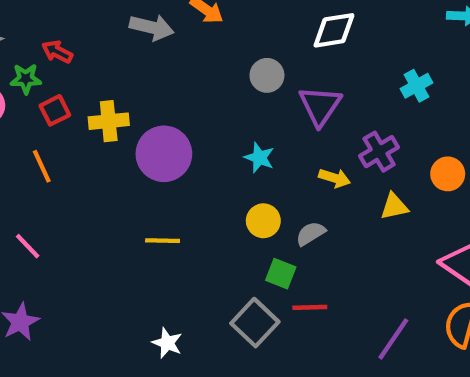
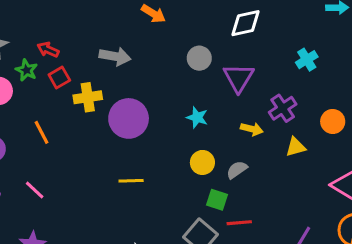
gray arrow: (152, 27) -> (115, 56), moved
green star: (26, 79) -> (26, 70), turned 30
red square: (55, 110) -> (59, 77), moved

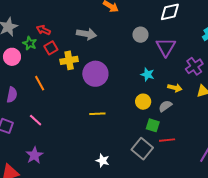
cyan star: (197, 117) -> (147, 74), moved
yellow arrow: (252, 129) -> (175, 88), moved

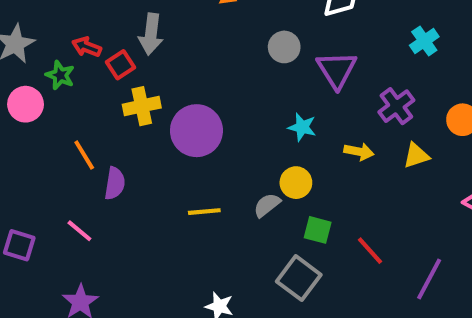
gray arrow: (86, 34) -> (151, 34), moved, turned 90
red square: (51, 48) -> (120, 65), moved
purple semicircle: (12, 95) -> (115, 183), moved
gray semicircle: (165, 106) -> (267, 205), moved
red line: (167, 140) -> (370, 251), moved, turned 56

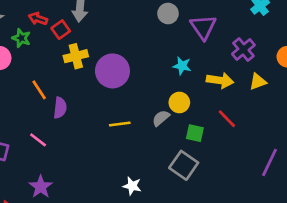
yellow arrow: (359, 152) -> (220, 80), size x1.4
red line: (370, 251) -> (227, 119), moved

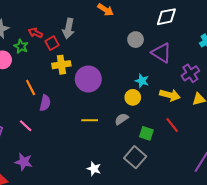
purple triangle: (203, 27) -> (161, 53), turned -30
yellow circle: (179, 102) -> (133, 97), moved
purple star: (41, 187) -> (24, 162), turned -30

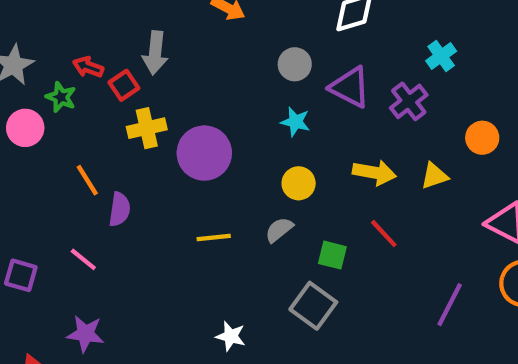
purple cross: (190, 73) -> (409, 101), moved
cyan star: (142, 81) -> (295, 122), moved

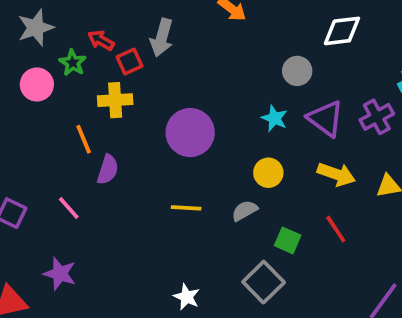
gray circle: (295, 64) -> (297, 71), moved
purple triangle: (350, 87) -> (326, 119), moved
yellow cross: (147, 128) -> (115, 100), moved

